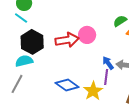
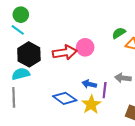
blue arrow: (108, 63) -> (89, 84), moved, turned -40
gray line: (17, 84) -> (14, 97), turned -30

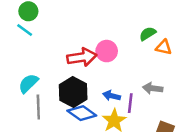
black hexagon: (29, 54) -> (73, 92), moved
cyan semicircle: (21, 74) -> (28, 83), turned -30
gray line: (14, 97) -> (38, 107), moved

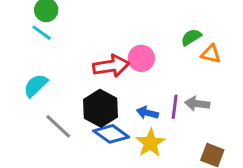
cyan semicircle: (28, 83) -> (36, 86), moved
purple line: (130, 103) -> (175, 107), moved
gray line: (38, 107) -> (58, 126), turned -45

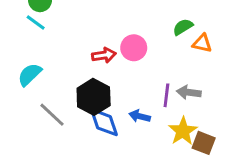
red arrow: (111, 66) -> (104, 55), size x0.7
blue arrow: (147, 113) -> (140, 116), moved
blue diamond: (111, 134) -> (104, 122), turned 36
yellow star: (150, 143) -> (183, 131), moved

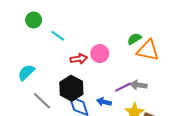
cyan line: (36, 22) -> (58, 36), moved
orange triangle: (202, 43) -> (148, 50), size x1.6
purple line: (166, 95) -> (123, 87), turned 56

